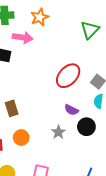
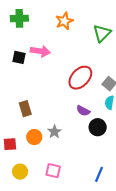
orange star: (40, 17) -> (64, 21), moved
pink arrow: (23, 37) -> (40, 51), moved
gray star: (58, 132) -> (54, 132), moved

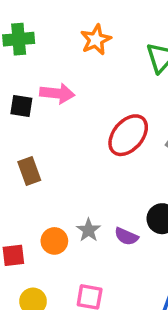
brown rectangle: (25, 109) -> (29, 171), moved
purple semicircle: (83, 111) -> (126, 236), moved

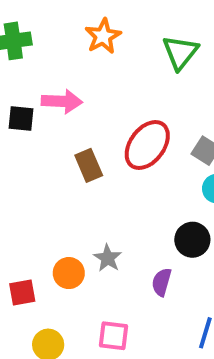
brown rectangle: (29, 171) -> (89, 165), moved
purple semicircle: (126, 236) -> (162, 282), moved, turned 85

